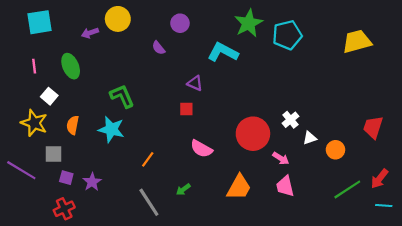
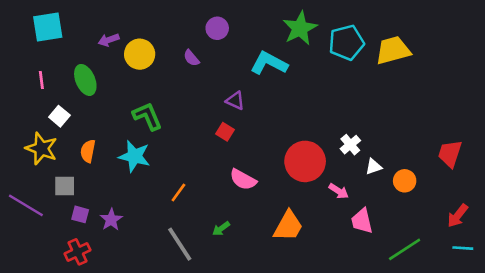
yellow circle: (118, 19) -> (140, 54), moved
yellow trapezoid: (357, 41) -> (393, 50), moved
red square: (186, 109) -> (225, 132), turned 32
pink trapezoid: (285, 186) -> (362, 221), moved
green line: (347, 189) -> (405, 249), moved

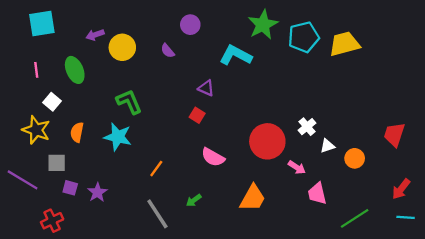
red cross: (78, 252) -> (52, 221), moved

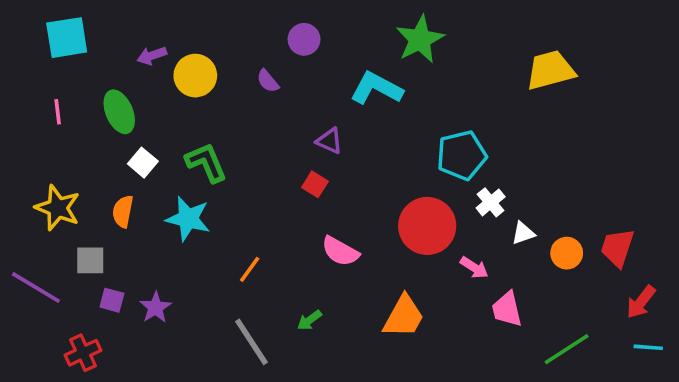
cyan pentagon: (304, 37) -> (462, 155), moved
white square: (52, 102) -> (143, 163), moved
red trapezoid: (394, 135) -> (617, 248), moved

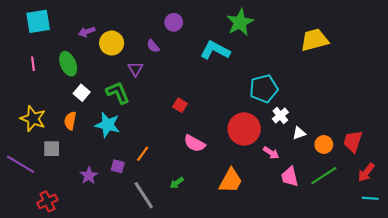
purple triangle: (329, 141) -> (135, 69), moved, turned 35
purple square: (112, 300) -> (118, 166), moved
green line: (567, 349) -> (324, 176), moved

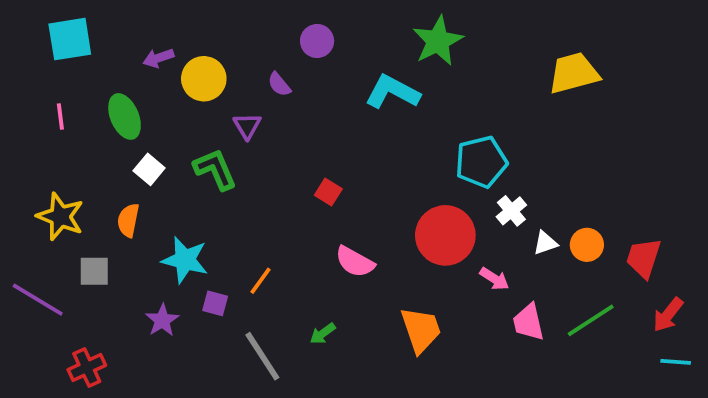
cyan star: (107, 125) -> (185, 260), moved
orange circle: (324, 144) -> (587, 245), moved
orange trapezoid: (231, 181) -> (421, 330), turned -48

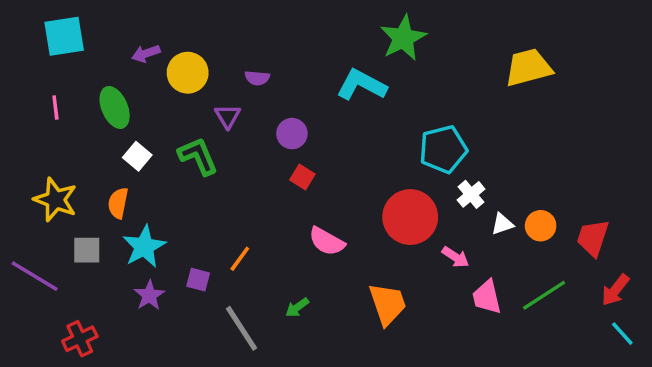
purple circle: (317, 41) -> (292, 134), moved
purple semicircle: (279, 84) -> (257, 78), turned -45
cyan star: (185, 260) -> (144, 247), moved, turned 30
cyan line: (676, 362) -> (622, 334), turned 44

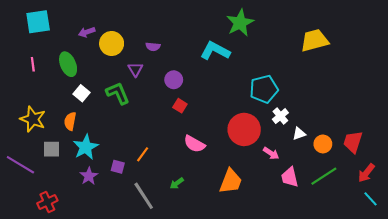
orange circle: (541, 226) -> (323, 144), moved
orange trapezoid: (388, 304) -> (231, 181), turned 40

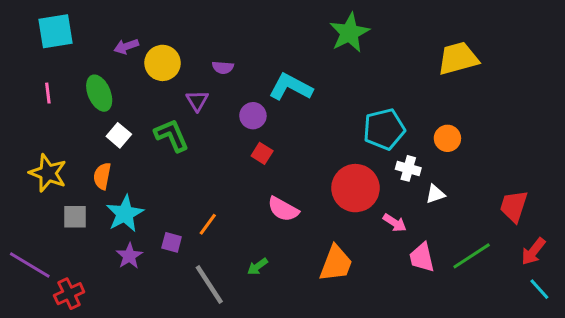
cyan L-shape: (215, 51) -> (291, 87), moved
white cross: (280, 116) -> (408, 168), turned -35
orange circle: (323, 144) -> (447, 138), moved
purple line: (20, 165) -> (30, 265), moved

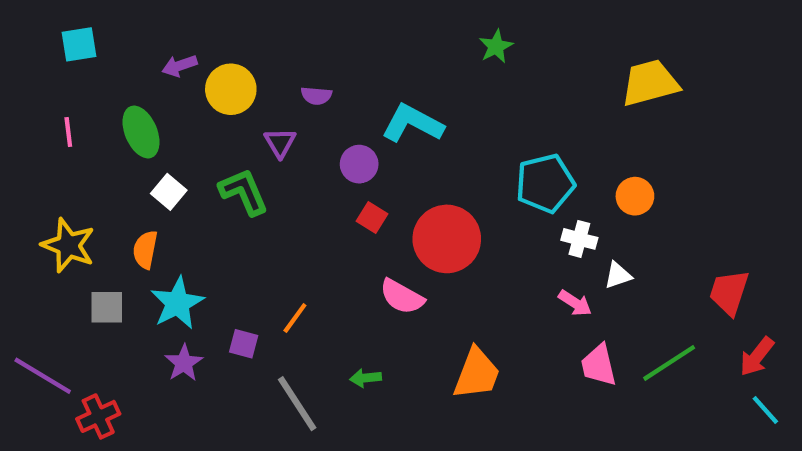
cyan square: (55, 31) -> (79, 44), size x0.7
green star: (349, 33) -> (496, 46), size x0.6
red circle: (355, 188) -> (447, 239), moved
pink arrow: (395, 223) -> (575, 303), moved
green arrow: (257, 266) -> (366, 378), turned 30

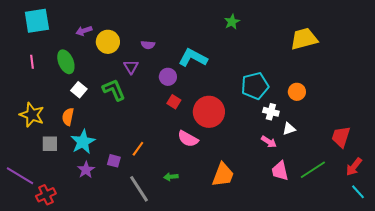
cyan square: (79, 44) -> (37, 21), size x1.5

